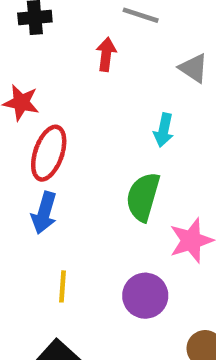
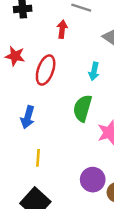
red ellipse: (49, 153) -> (46, 70), moved
purple circle: (145, 296) -> (93, 180), moved

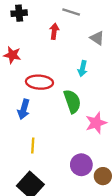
red ellipse: (46, 70) -> (39, 82), moved, turned 75
green semicircle: (83, 108) -> (72, 101), turned 145

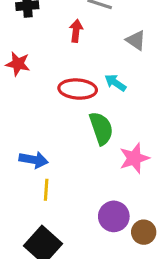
cyan arrow: (82, 69) -> (115, 83), turned 112
red ellipse: (39, 82) -> (78, 89), moved
blue arrow: (24, 109) -> (34, 160), moved, turned -96

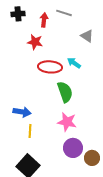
red arrow: (76, 31) -> (44, 20), moved
red star: (18, 64) -> (35, 42), moved
pink star: (134, 158) -> (67, 122), moved, turned 30

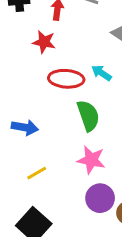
blue arrow: (22, 112) -> (25, 127), moved
yellow line: (30, 131) -> (37, 173), turned 56

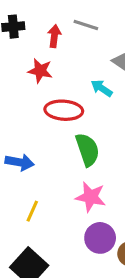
cyan arrow: (102, 73) -> (102, 88), moved
yellow line: (37, 173) -> (32, 211), turned -36

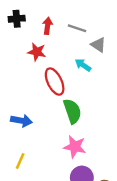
gray line: (86, 25) -> (77, 28), moved
red ellipse: (64, 110) -> (55, 82), turned 60
yellow line: (32, 211) -> (20, 161), moved

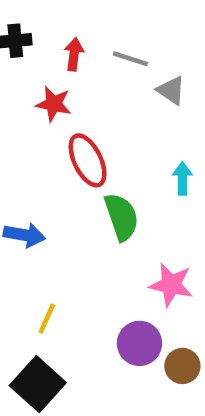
cyan arrow: (83, 65) -> (182, 178), moved, turned 56
pink star: (75, 147) -> (171, 285), moved
yellow line: (20, 161) -> (47, 319), moved

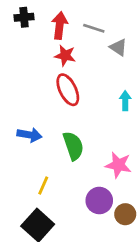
red arrow: (74, 54) -> (60, 25), size x1.4
red star: (54, 104) -> (65, 56), moved
green semicircle: (121, 217) -> (73, 146), moved

